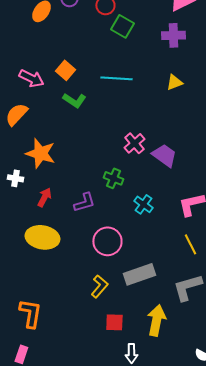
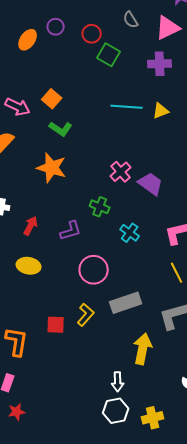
cyan line: (116, 78) -> (127, 107), moved
orange star: (40, 153) -> (52, 168), moved
yellow ellipse: (42, 237) -> (29, 266), size x0.7
red square: (114, 322) -> (56, 325), moved

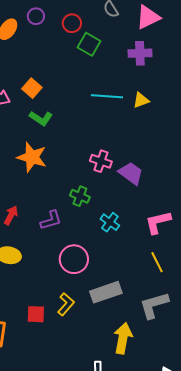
pink cross: (121, 172) -> (101, 161), turned -30

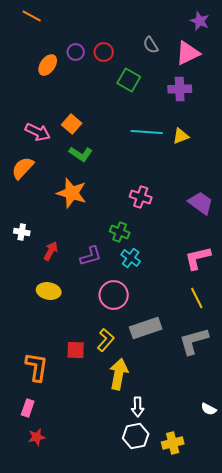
red circle: (72, 23) -> (104, 52), moved
purple trapezoid: (131, 173) -> (201, 203), moved
cyan cross: (110, 222) -> (131, 258), moved
yellow arrow: (123, 338) -> (119, 374), moved

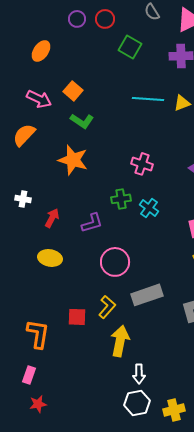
orange ellipse: (48, 65) -> (41, 51), moved
green cross: (120, 232) -> (121, 199), turned -30
cyan cross: (131, 258) -> (149, 208), moved

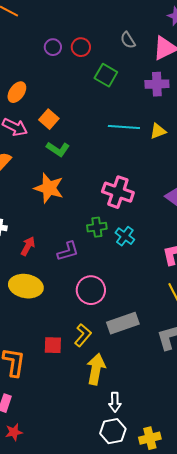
orange ellipse: (41, 51) -> (17, 92), moved
pink cross: (142, 164) -> (118, 192), size x1.4
yellow ellipse: (50, 258) -> (26, 286), size x1.4

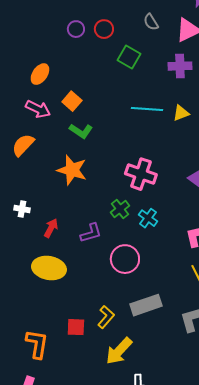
green cross: (97, 227) -> (120, 209), turned -30
pink circle: (91, 290) -> (125, 259), moved
yellow arrow: (96, 369) -> (119, 351), turned -148

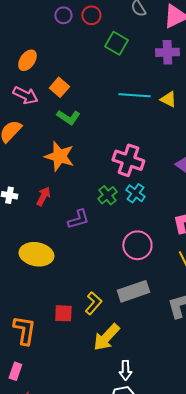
yellow triangle: (181, 113) -> (168, 99), turned 48
cyan cross: (148, 218) -> (135, 193), moved
red arrow: (51, 228) -> (43, 196), moved
pink circle: (125, 259) -> (137, 245), moved

